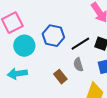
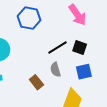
blue hexagon: (53, 36) -> (29, 18), moved

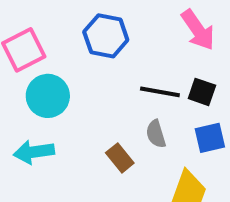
black line: (57, 48) -> (160, 92), turned 42

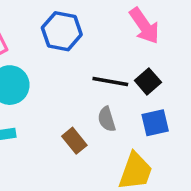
black square: (202, 92) -> (148, 81), turned 30

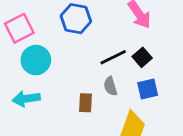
black line: (110, 81) -> (113, 57), turned -36
brown rectangle: (74, 141) -> (86, 103), turned 42

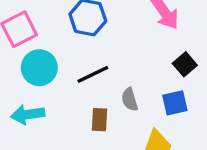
black line: (113, 57) -> (93, 74), moved
black square: (142, 57) -> (185, 64), moved

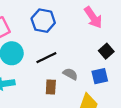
gray semicircle: (130, 99) -> (70, 74), turned 136

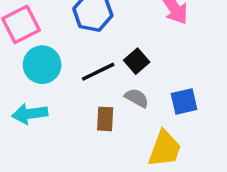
black square: (106, 51) -> (137, 61), moved

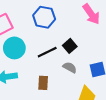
brown rectangle: (105, 119) -> (43, 83), moved

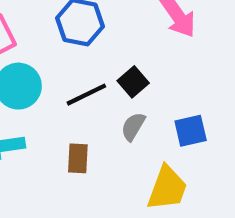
gray semicircle: (70, 67) -> (133, 126), turned -88

